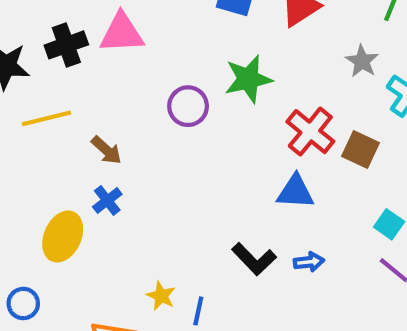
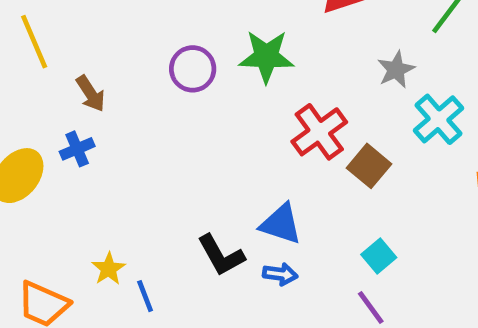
yellow line: (46, 118) -> (34, 42), turned 66
blue triangle: (295, 192) -> (281, 224), moved
blue line: (198, 311) -> (145, 296), turned -48

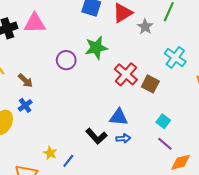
gray star: (396, 70) -> (145, 27), moved
blue line: (145, 296) -> (68, 161), turned 72

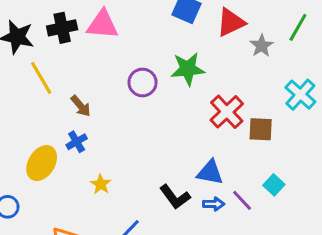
brown square: (150, 84) -> (261, 129), turned -30
purple line: (165, 144) -> (242, 200), moved
yellow star: (50, 153) -> (101, 184), moved

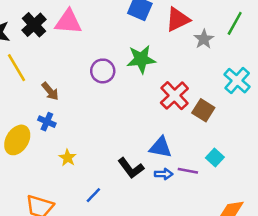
black cross: (62, 28) -> (34, 25), turned -30
brown square: (261, 129) -> (203, 110), turned 30
blue cross: (77, 142) -> (47, 122), turned -36
purple line: (242, 200) -> (188, 171), turned -36

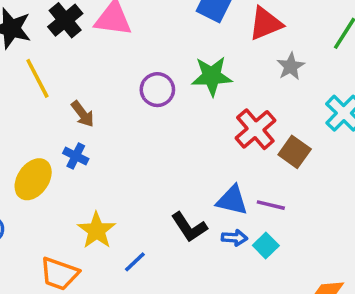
gray star: (204, 39) -> (291, 66), moved
cyan square: (215, 157) -> (266, 246), moved
yellow star: (68, 158) -> (97, 230), moved, size x1.5
purple line: (188, 171) -> (271, 205), moved

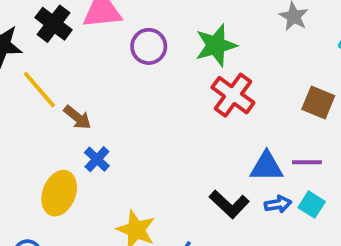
purple circle: (157, 90) -> (149, 46), moved
brown arrow: (83, 114) -> (77, 117), moved
red cross: (255, 129) -> (233, 95), moved
blue cross: (76, 156) -> (97, 159), turned 30

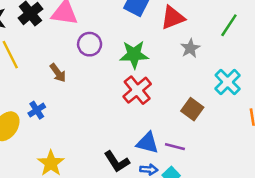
brown arrow: (77, 117) -> (58, 73), moved

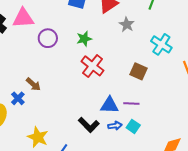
green star: (134, 55) -> (84, 39), size x0.7
brown arrow: (58, 73) -> (33, 84), moved

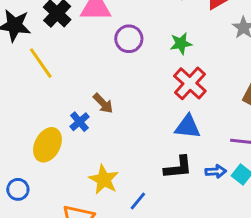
blue triangle: (109, 105) -> (188, 127), moved
black L-shape: (89, 125) -> (178, 167), turned -55

